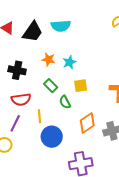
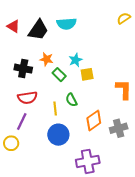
orange star: (49, 59) -> (46, 59), moved
green rectangle: (51, 86) -> (59, 75), moved
yellow square: (81, 86) -> (87, 74), moved
yellow line: (39, 116) -> (55, 108), moved

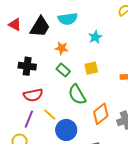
orange star: (46, 59) -> (62, 48), moved
cyan star: (75, 60) -> (95, 37), moved
green semicircle: (71, 100) -> (77, 95), size x1.5
yellow line: (55, 108) -> (50, 114), moved, turned -40

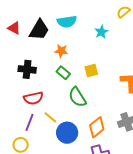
cyan star: (95, 37) -> (101, 32), moved
orange diamond: (101, 114) -> (97, 127), moved

